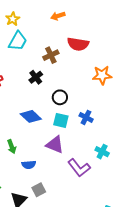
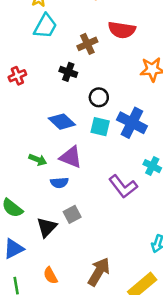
black cross: (36, 77) -> (68, 72), turned -32
blue cross: (86, 117) -> (132, 123), size x1.6
purple triangle: (55, 145) -> (71, 157), moved
green arrow: (12, 147) -> (38, 160), turned -48

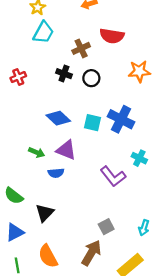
black circle: (99, 97) -> (91, 78), moved
gray square: (72, 214) -> (106, 227), moved
orange semicircle: (50, 276) -> (48, 256), size x1.5

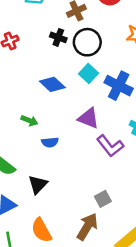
black circle: (91, 78) -> (87, 42), size x1.5
cyan square: (92, 123) -> (88, 74), moved, turned 30
purple triangle: (66, 150) -> (88, 118), moved

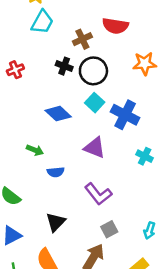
purple L-shape: (110, 146) -> (98, 194), moved
black triangle: (38, 184) -> (56, 222), moved

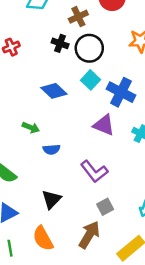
purple triangle: (95, 148) -> (104, 125), moved

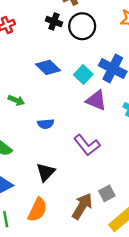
cyan square: (91, 80) -> (83, 74), moved
green arrow: (31, 127) -> (16, 100), moved
gray square: (105, 207) -> (107, 193), moved
orange semicircle: (43, 238) -> (37, 210), turned -125

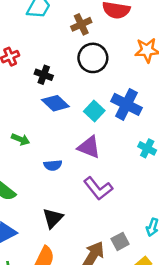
black cross: (54, 21) -> (44, 75), moved
purple triangle: (96, 100) -> (89, 147), moved

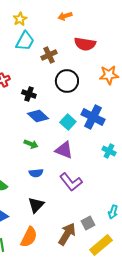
brown cross: (81, 24) -> (49, 55), moved
green arrow: (21, 139) -> (31, 144), moved
blue semicircle: (53, 165) -> (36, 173), moved

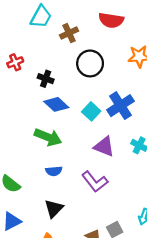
blue cross: (93, 117) -> (120, 106), turned 30
green arrow: (31, 144) -> (48, 137), size x1.6
purple triangle: (64, 150) -> (104, 147), moved

